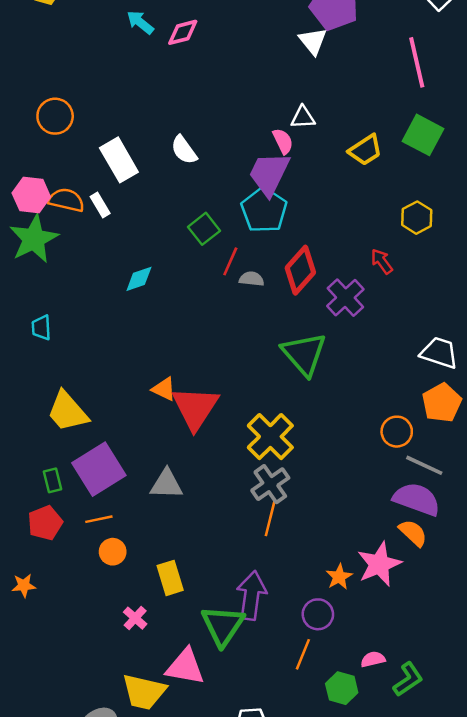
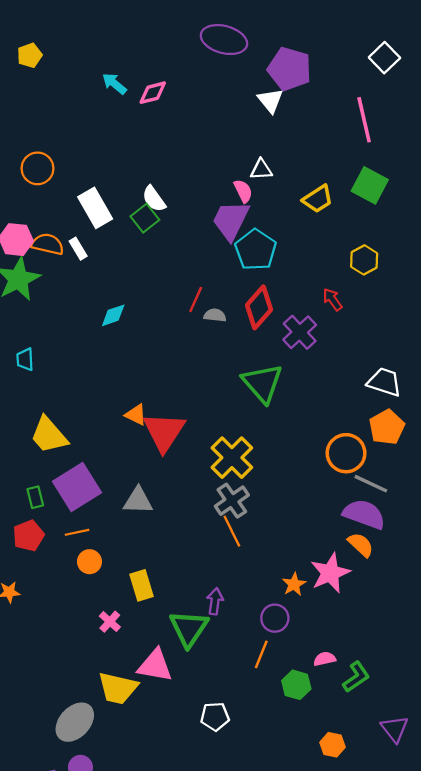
cyan pentagon: (264, 210) -> (256, 250), moved
green square: (204, 229) -> (145, 218), moved
orange circle: (397, 432) -> (346, 453), size x1.4
orange line: (270, 518) -> (232, 531), turned -40
purple arrow: (252, 595) -> (215, 601), size x0.6

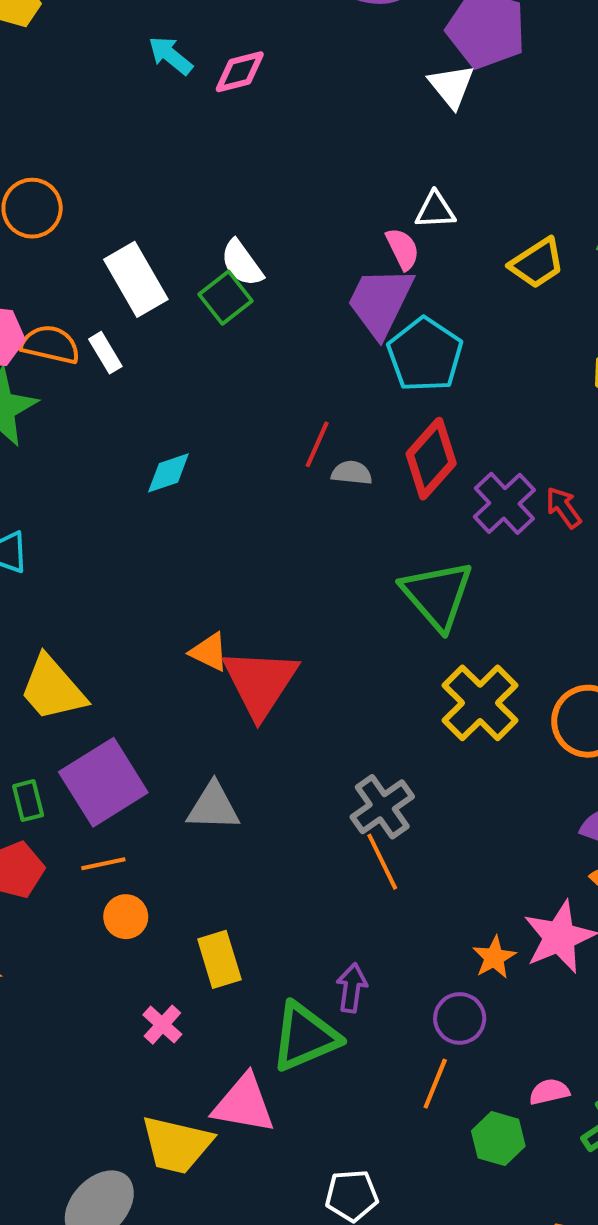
red arrow: (332, 299) -> (563, 507), moved
yellow cross: (232, 458) -> (480, 703), moved
green triangle: (189, 628) -> (305, 1037), turned 33

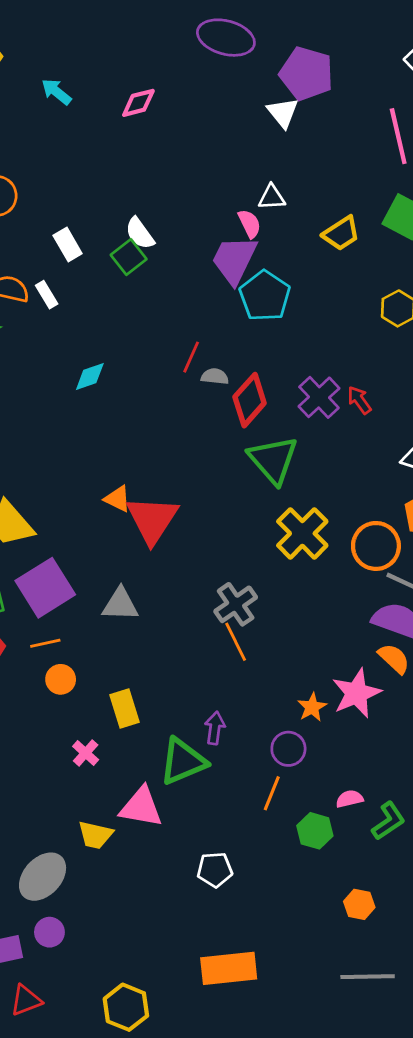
cyan arrow: (171, 55) -> (56, 92), moved
white rectangle: (136, 279) -> (68, 245), size x0.7
red diamond: (431, 459) -> (250, 400), moved
yellow trapezoid: (177, 1145) -> (95, 835), size x0.7

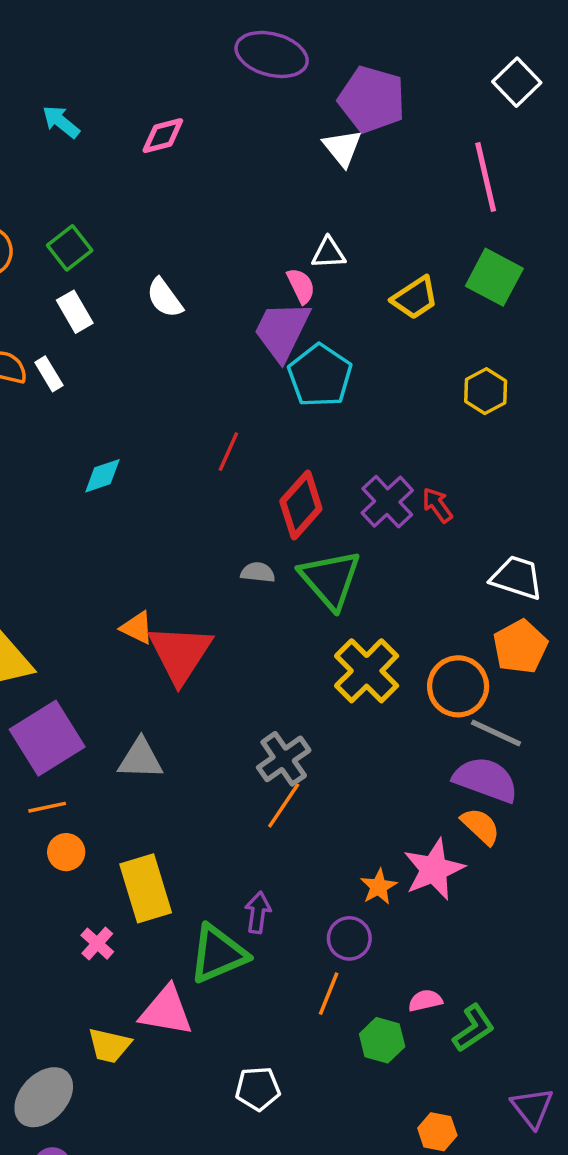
green square: (129, 257) -> (70, 248), moved
gray semicircle: (215, 376) -> (258, 572), moved
orange line: (236, 642) -> (284, 805), turned 60
yellow rectangle: (124, 709) -> (146, 888), size x1.4

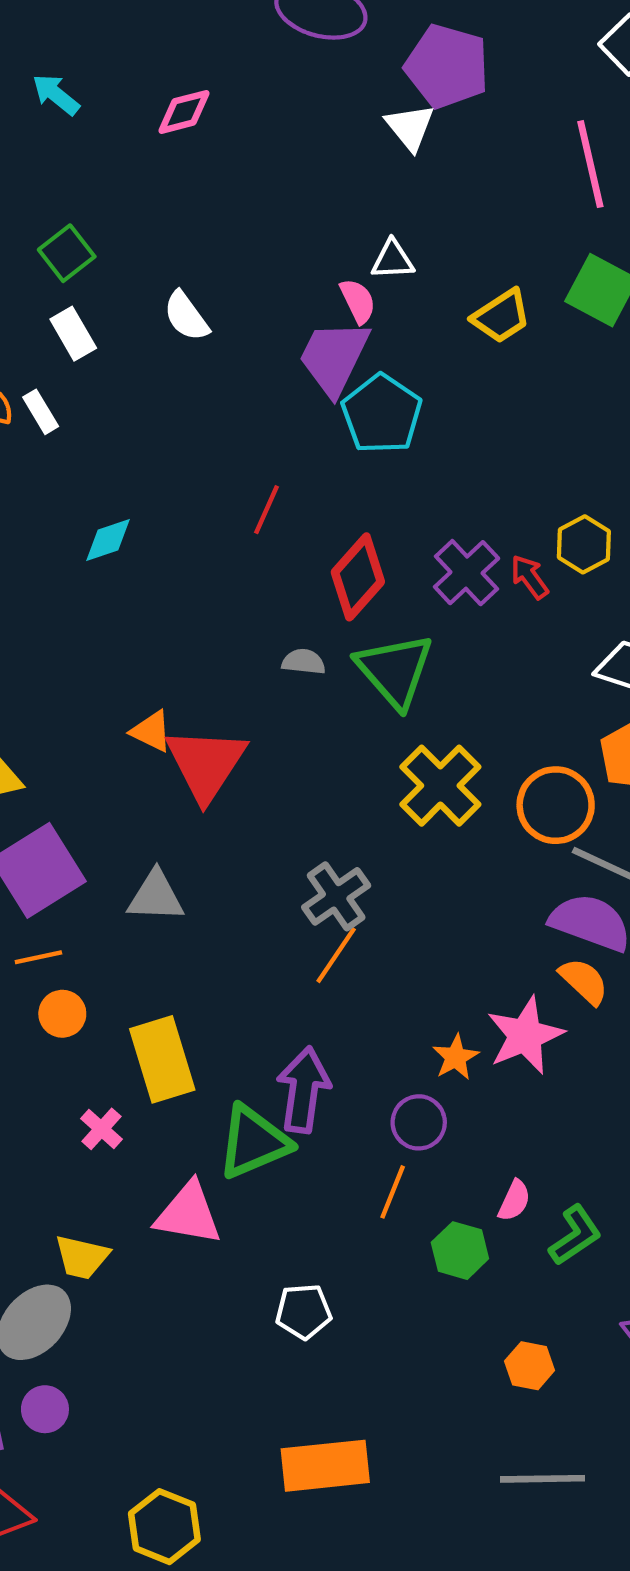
yellow hexagon: (486, 391) -> (584, 544), moved
purple arrow: (258, 913) -> (304, 1090), size x1.6
pink semicircle: (425, 1001) -> (514, 1201), turned 128
yellow trapezoid: (109, 1045) -> (82, 1257), moved

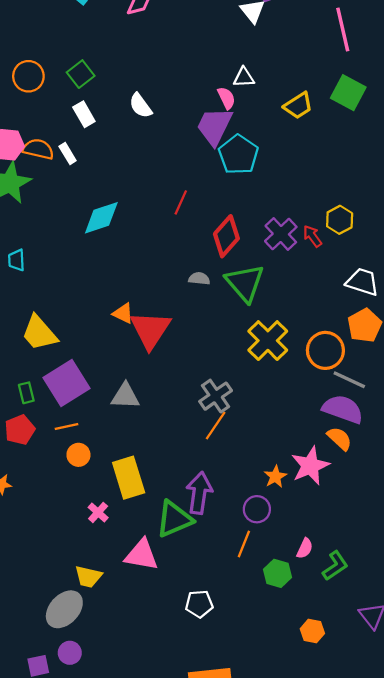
cyan diamond: (108, 540) -> (101, 218), size x1.5

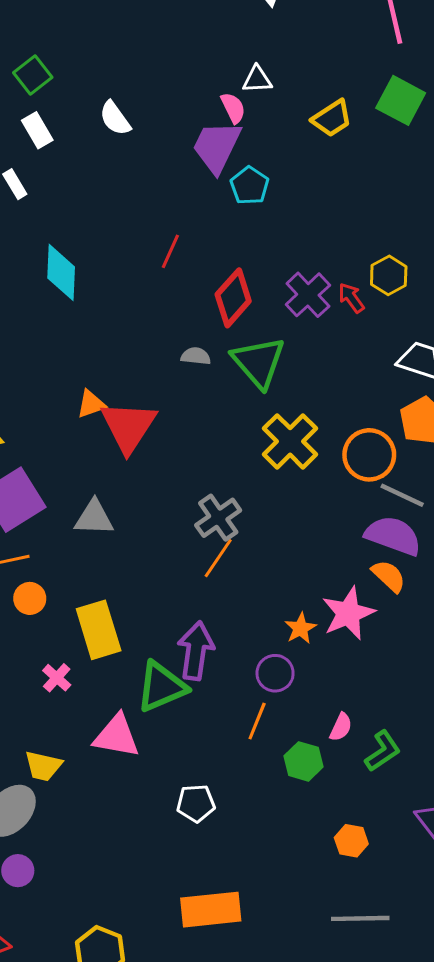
cyan pentagon: (238, 155) -> (250, 186), size x0.7
cyan diamond: (101, 218) -> (61, 272), turned -69
orange triangle: (123, 313) -> (91, 404), turned -45

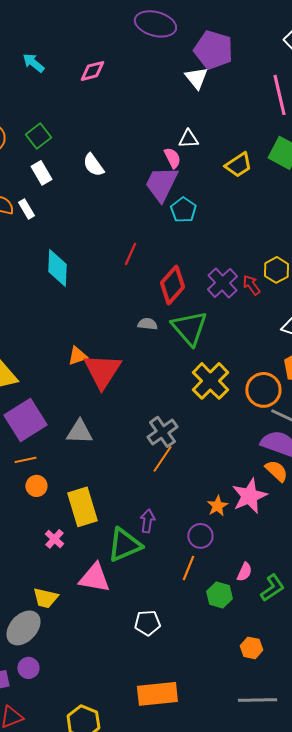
purple arrow: (196, 651) -> (147, 521), size x0.6

